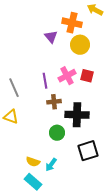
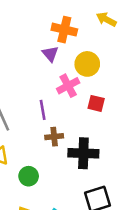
orange cross: (72, 23) -> (64, 30), moved
pink cross: (67, 76) -> (68, 86), moved
green circle: (57, 133) -> (29, 176), moved

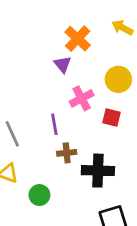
orange cross: (64, 30) -> (78, 39), turned 30
yellow circle: (87, 64) -> (118, 79), moved

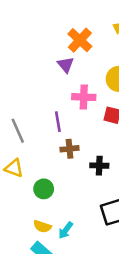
pink cross: (82, 98) -> (84, 97), turned 30
black cross: (98, 171) -> (99, 166), size x0.6

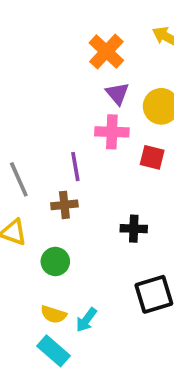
purple triangle: (66, 65) -> (117, 94), moved
brown cross: (70, 149) -> (64, 205), moved

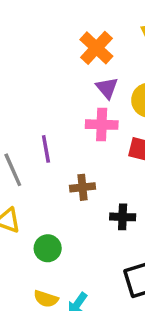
purple line: (75, 167) -> (46, 149), moved
brown cross: (64, 205) -> (83, 187), moved

